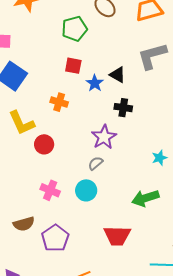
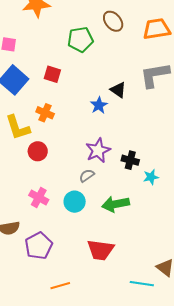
red square: (73, 66) -> (52, 74), moved
blue star: (95, 83) -> (99, 105), moved
orange cross: (59, 102) -> (45, 113), moved
black cross: (123, 108) -> (130, 160), moved
green arrow: (145, 198) -> (115, 204), moved

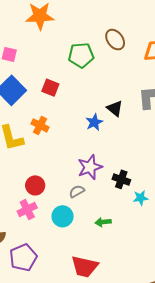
red circle: (38, 151) -> (35, 185), moved
pink cross: (39, 198) -> (27, 209), turned 30
green arrow: (115, 204) -> (103, 222), size x0.6

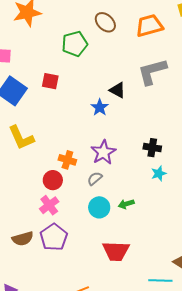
orange cross: (40, 125) -> (67, 160), moved
black cross: (121, 179) -> (152, 148), moved
cyan circle: (63, 216) -> (99, 207), moved
purple pentagon: (23, 257) -> (54, 237), moved

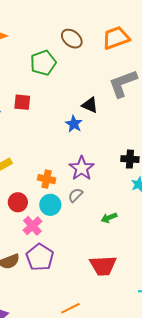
red circle: (53, 180) -> (18, 202), moved
cyan circle: (99, 207) -> (50, 205), moved

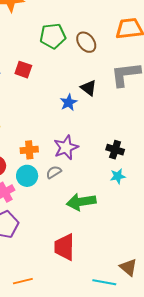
brown ellipse: (72, 39) -> (86, 42), moved
orange cross: (47, 179) -> (29, 150), turned -30
green arrow: (109, 218) -> (81, 202), size x1.8
red trapezoid: (103, 266) -> (64, 247), turned 80

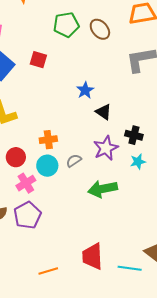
black triangle: (89, 88) -> (104, 112), moved
purple star: (66, 147) -> (106, 148), moved
red trapezoid: (64, 247) -> (92, 256), moved

